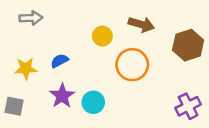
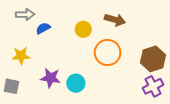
brown hexagon: (188, 45) -> (153, 59), moved
blue semicircle: (59, 61) -> (43, 28), moved
purple star: (62, 96) -> (50, 78), turned -30

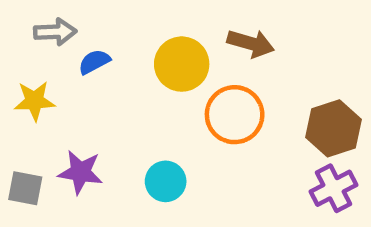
yellow circle: (83, 29) -> (182, 64), size x1.5
yellow star: (21, 56) -> (34, 101), moved
purple star: (50, 78) -> (80, 172), moved

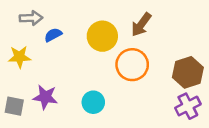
brown arrow: (251, 43) -> (141, 24), turned 110

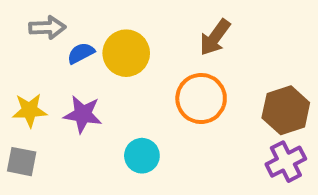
yellow circle: (102, 36) -> (126, 53), moved
yellow star: (19, 57) -> (30, 110), moved
purple star: (45, 97) -> (83, 114), moved

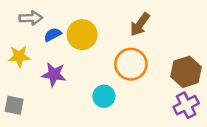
yellow star: (30, 110) -> (19, 56), moved
cyan circle: (142, 156) -> (104, 96), moved

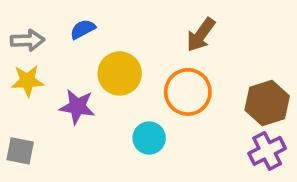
gray arrow: (31, 18) -> (27, 40), moved
blue semicircle: (53, 35) -> (83, 29), moved
yellow circle: (82, 35) -> (120, 73), moved

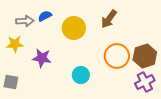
gray arrow: (27, 40) -> (25, 21), moved
yellow circle: (120, 73) -> (74, 28), moved
orange circle: (188, 92) -> (117, 56), moved

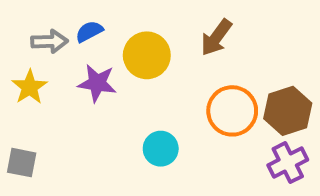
yellow star: (15, 44) -> (30, 87), turned -30
purple star: (42, 58) -> (97, 83), moved

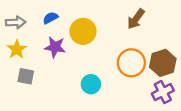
brown arrow: (216, 37) -> (136, 19), moved
gray arrow: (49, 41) -> (16, 22), moved
gray square: (22, 163) -> (26, 76), moved

